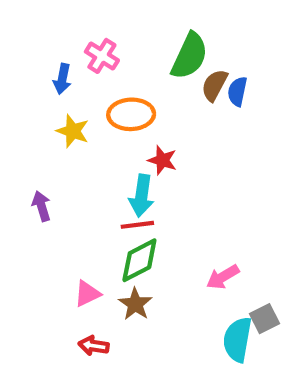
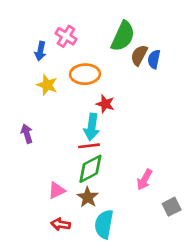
pink arrow: (223, 277) -> (144, 180), turned -30
cyan semicircle: (237, 339) -> (104, 224), moved

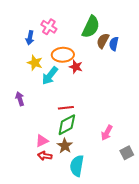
red star: (105, 104) -> (76, 67), moved
cyan arrow: (92, 127) -> (50, 76), moved, turned 30
red arrow: (61, 224) -> (45, 156), moved

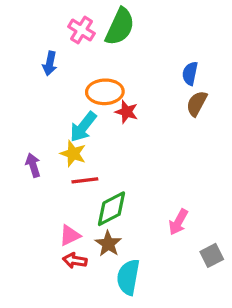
pink cross: (49, 27) -> (81, 30), moved
green semicircle: (91, 27) -> (120, 27), moved
brown semicircle: (103, 41) -> (197, 103), moved
yellow star: (35, 63) -> (73, 154), moved
red line: (66, 108) -> (85, 180), moved

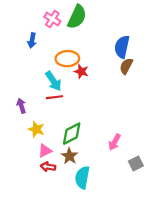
blue semicircle: (190, 73) -> (122, 47), size x1.5
cyan arrow: (83, 127) -> (53, 81), turned -72
yellow star: (73, 154) -> (36, 129), moved
red line: (85, 180) -> (55, 97), moved

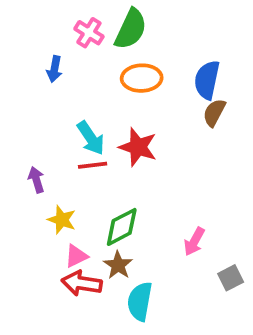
orange ellipse: (67, 59) -> (142, 78), moved
red star: (81, 71) -> (138, 147), moved, size x1.5
red arrow: (48, 167) -> (82, 283), size x1.5

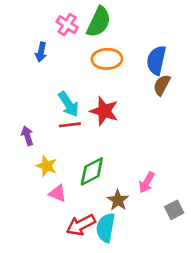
pink triangle: (76, 256) -> (58, 193), turned 48
brown star: (118, 265) -> (118, 200), moved
red arrow: (82, 283) -> (81, 225), moved, turned -36

